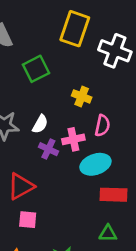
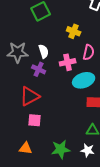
white semicircle: (40, 124) -> (44, 51), turned -48
purple cross: (48, 149) -> (39, 69), moved

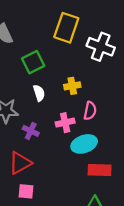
yellow cross: (74, 31) -> (72, 86), turned -32
white semicircle: (44, 51) -> (39, 93), moved

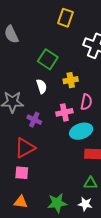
yellow rectangle: (66, 28) -> (65, 18), moved, size x0.7
green square: (33, 62) -> (48, 59), moved, turned -30
pink square: (26, 191) -> (22, 173), moved

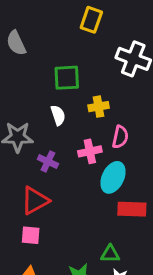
green square: (48, 59) -> (67, 78), turned -36
cyan ellipse: (81, 131) -> (113, 177), turned -45
green triangle: (90, 183) -> (110, 254), moved

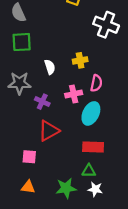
green square: (67, 78) -> (22, 42), moved
red triangle: (35, 201) -> (49, 131), moved
red rectangle: (132, 209) -> (93, 147), moved

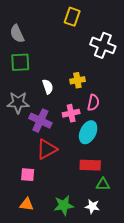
purple cross: (42, 102) -> (40, 121), size x1.5
green triangle: (89, 171) -> (103, 184), moved

